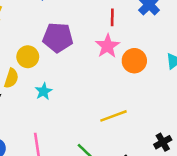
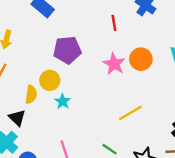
pink star: (107, 46) -> (114, 64), moved
yellow circle: (28, 57) -> (50, 80), moved

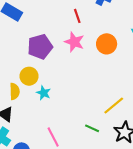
pink star: (114, 64) -> (74, 42), moved
yellow line: (130, 113) -> (114, 105), moved

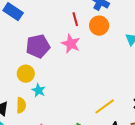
orange circle: (107, 44) -> (99, 26), moved
yellow semicircle: (15, 91) -> (21, 105), moved

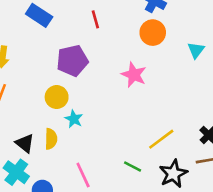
red line: (75, 19) -> (95, 19), moved
pink star: (71, 44) -> (134, 75), moved

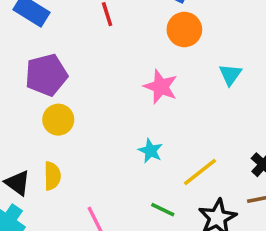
cyan triangle: (196, 50) -> (230, 75), moved
purple pentagon: (72, 61) -> (46, 75), moved
cyan star: (74, 119) -> (150, 151), moved

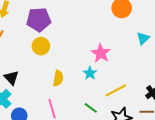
pink star: (161, 87) -> (101, 53), moved
yellow semicircle: (52, 176) -> (58, 78), moved

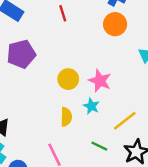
yellow circle: (41, 46) -> (68, 79), moved
yellow semicircle: (58, 78) -> (66, 117), moved

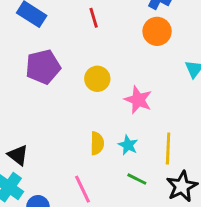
yellow circle: (68, 79) -> (97, 79), moved
cyan star: (91, 106) -> (128, 145), moved
yellow line: (125, 121) -> (168, 149), turned -50

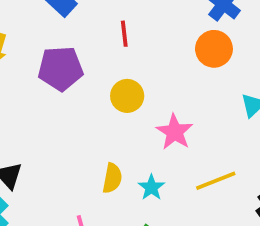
red line: (94, 18) -> (124, 34), moved
yellow line: (168, 149) -> (216, 181), moved, turned 56

